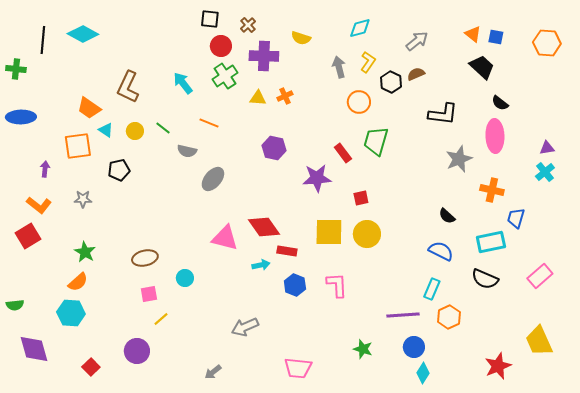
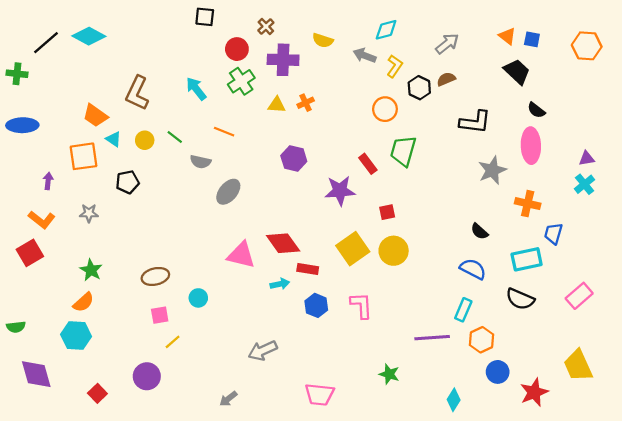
black square: (210, 19) -> (205, 17), moved
black line: (43, 40) -> (46, 43), turned 44
gray arrow: (339, 67) -> (365, 55), moved, turned -55
yellow square: (329, 232) -> (353, 249), turned -36
blue circle: (414, 347) -> (498, 372), moved

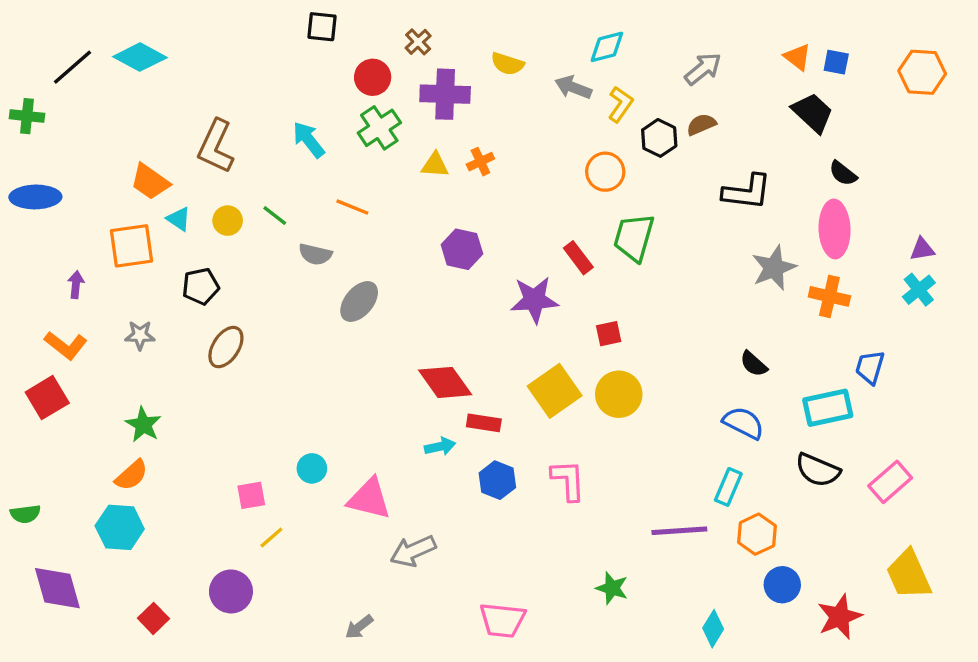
orange cross: (528, 204) -> (829, 296), moved
pink triangle: (241, 255) -> (369, 499), moved
brown ellipse: (155, 276) -> (226, 347), moved, turned -44
pink rectangle: (579, 296) -> (890, 482), moved

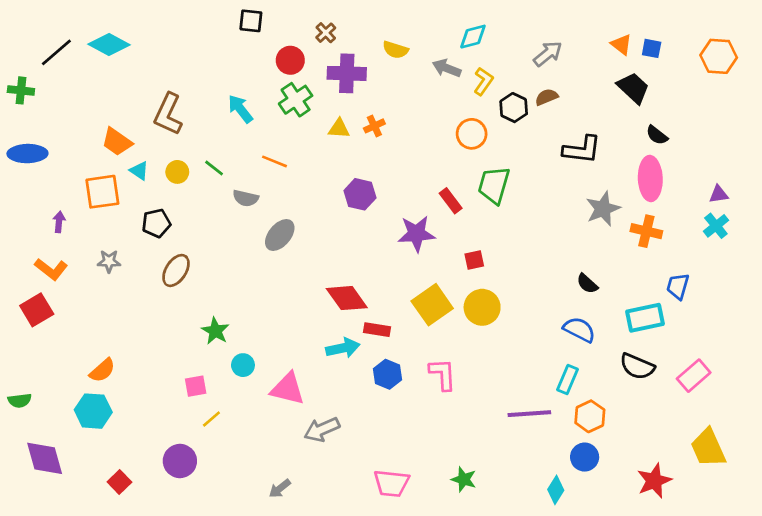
green star: (143, 425) -> (215, 331), moved
cyan arrow: (440, 446) -> (343, 348), size x1.4
blue circle: (782, 585) -> (585, 457), moved
green star: (612, 588) -> (464, 479), moved

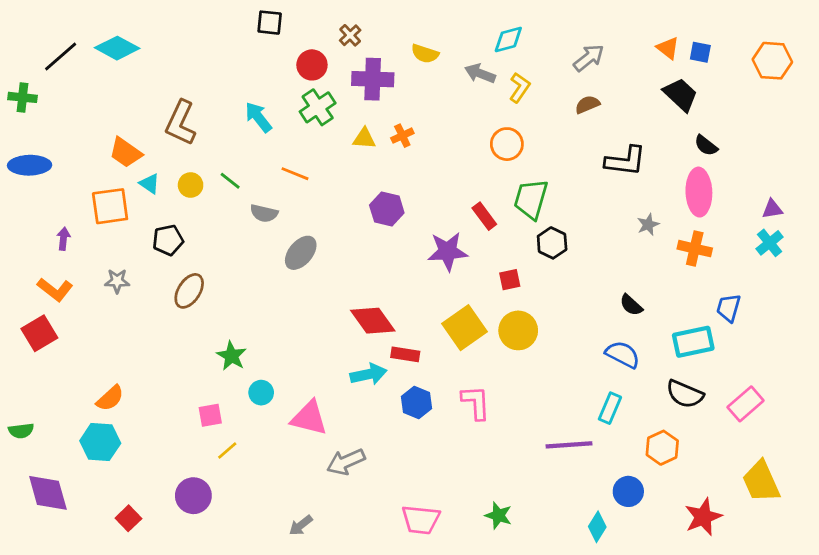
black hexagon: (514, 108) -> (552, 243), moved
gray star: (603, 209) -> (648, 225), size x0.6
orange hexagon: (590, 416) -> (662, 448), moved

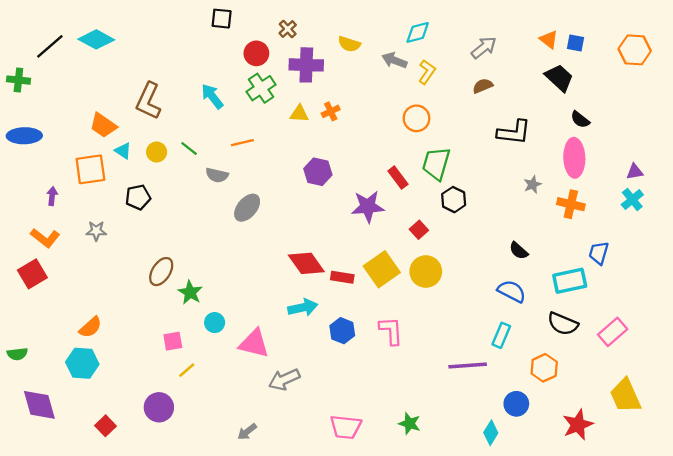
orange line: (295, 174) -> (242, 143), turned -35
red square: (510, 280) -> (419, 230), turned -30
brown ellipse: (189, 291) -> (161, 272), moved
red rectangle: (405, 354) -> (342, 277), moved

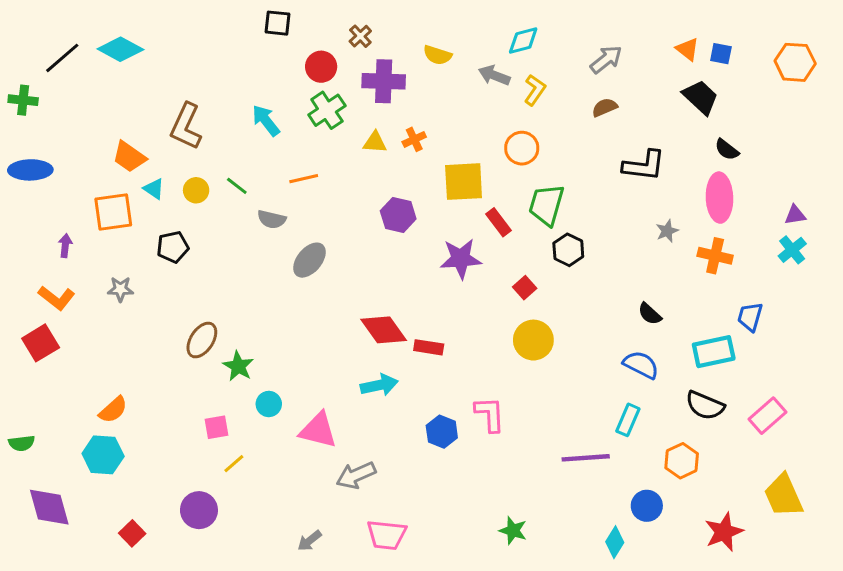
yellow square: (382, 269) -> (464, 182), moved, turned 32
blue hexagon: (342, 331) -> (442, 432), moved
pink trapezoid: (346, 427) -> (387, 535), moved

